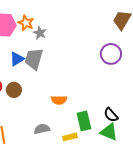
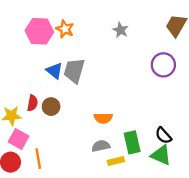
gray star: (40, 33) -> (121, 30), moved
blue triangle: (17, 59) -> (54, 71), turned -49
gray semicircle: (42, 129) -> (101, 146), moved

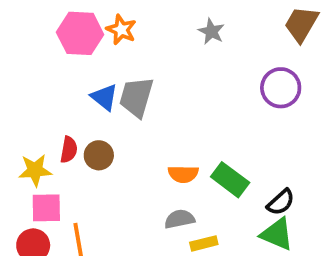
black semicircle: (163, 135) -> (281, 202), turned -90
pink square: (19, 139) -> (46, 208), turned -30
green rectangle: (132, 142) -> (230, 180), moved, turned -40

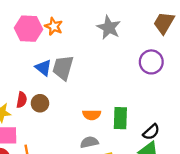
gray star: (211, 32) -> (109, 28), size x1.5
green rectangle: (230, 180) -> (120, 118), turned 55

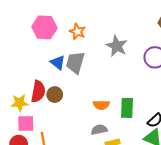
orange star: (54, 26) -> (77, 32), moved
gray star: (109, 28) -> (117, 46), moved
red semicircle: (22, 100) -> (38, 91), size x1.5

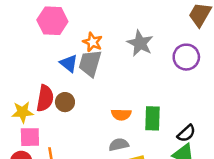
orange star: (77, 32) -> (92, 42), moved

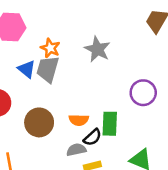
purple circle: (186, 57) -> (143, 93), moved
brown circle: (65, 102) -> (39, 122), moved, size x1.5
black semicircle: (186, 133) -> (92, 137), moved

